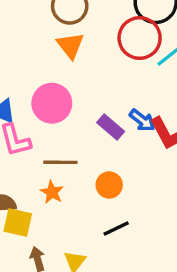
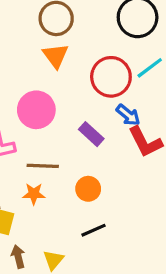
red circle: (140, 38) -> (111, 77), moved
blue arrow: (142, 120) -> (128, 115), moved
orange star: (52, 192) -> (34, 194), turned -30

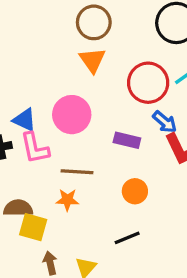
purple rectangle: (91, 134) -> (127, 140), turned -30
orange circle: (88, 189) -> (135, 191), moved

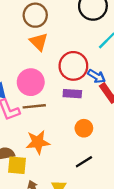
red circle: (148, 83) -> (73, 66), moved
brown line: (77, 172) -> (34, 106), moved
orange star: (67, 200) -> (38, 142), size x1.5

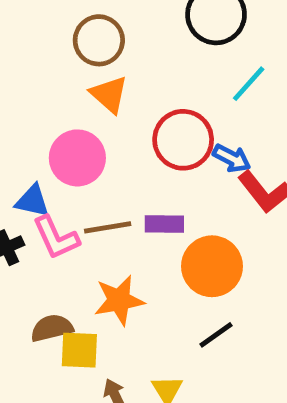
pink circle: (31, 82) -> (77, 158), moved
purple rectangle: (72, 94) -> (164, 224), moved
orange circle: (84, 128) -> (212, 266), size x1.6

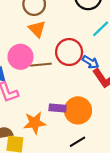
purple rectangle: (164, 224) -> (58, 108), moved
brown line: (108, 227) -> (41, 65), moved

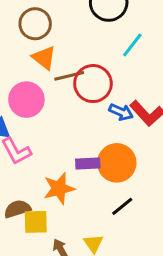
blue arrow: (91, 62) -> (121, 112), moved
brown line: (41, 65) -> (69, 76), moved

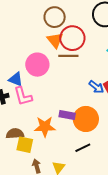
red circle: (93, 84) -> (72, 38), moved

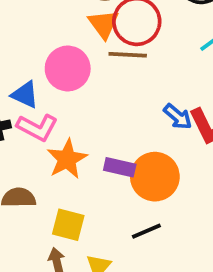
pink L-shape: (23, 96) -> (37, 127), turned -50
orange star: (45, 127) -> (67, 159), moved, turned -30
yellow square: (25, 145) -> (68, 225), moved

